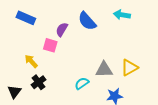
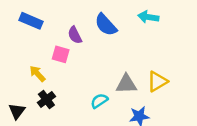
purple semicircle: (62, 30) -> (75, 35), turned -56

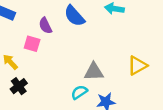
yellow triangle: (157, 81) -> (137, 66), moved
cyan semicircle: (99, 101) -> (79, 92), moved

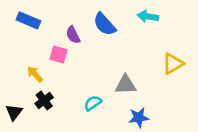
yellow triangle: (137, 66) -> (173, 64), moved
cyan semicircle: (79, 92) -> (93, 103), moved

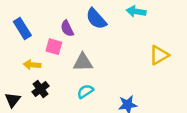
blue rectangle: (28, 20) -> (22, 28), moved, turned 35
yellow arrow: (35, 74) -> (32, 65), turned -42
gray triangle: (126, 85) -> (83, 62), moved

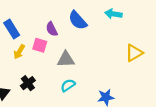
yellow arrow: (32, 65) -> (19, 52), moved, turned -64

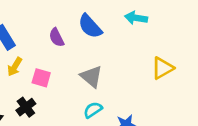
pink square: (40, 45) -> (41, 78), moved
gray triangle: (66, 59) -> (91, 76), moved, turned 42
cyan semicircle: (68, 85) -> (93, 110), moved

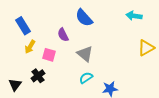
cyan arrow: (136, 18) -> (134, 16), moved
purple semicircle: (57, 37) -> (63, 35), moved
yellow triangle: (163, 68) -> (146, 48), moved

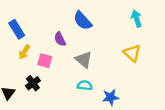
cyan arrow: (134, 16) -> (137, 19), turned 63
yellow triangle: (146, 48) -> (132, 53), moved, turned -48
cyan semicircle: (86, 78) -> (85, 85), turned 40

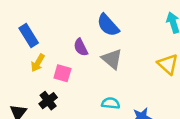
gray triangle: (84, 60) -> (112, 59), moved

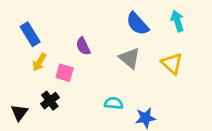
blue semicircle: (108, 25) -> (137, 24), moved
gray triangle: (112, 59) -> (130, 58), moved

